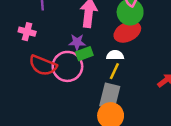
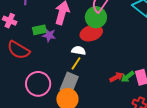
green rectangle: (84, 54) -> (39, 30), moved
pink circle: (67, 66) -> (38, 84), moved

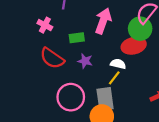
purple star: (49, 35) -> (85, 61), moved
gray rectangle: (69, 83) -> (105, 99), turned -35

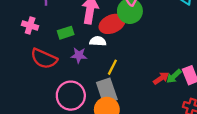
red ellipse: (134, 46) -> (112, 24), moved
white semicircle: (118, 64) -> (98, 41), moved

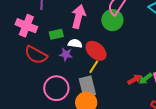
red ellipse: (112, 24) -> (96, 51), moved, turned 60
pink cross: (30, 26) -> (26, 26), size x1.5
white semicircle: (98, 41) -> (75, 43), moved

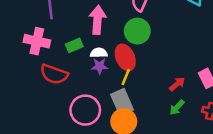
green circle: (112, 20) -> (137, 31), moved
red ellipse: (96, 51) -> (125, 57), turned 35
purple star: (66, 54) -> (100, 66), moved
green arrow: (146, 79) -> (177, 107), moved

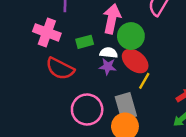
green circle: (137, 31) -> (131, 36), moved
red ellipse: (125, 57) -> (135, 61), turned -35
yellow line: (126, 77) -> (144, 81), moved

